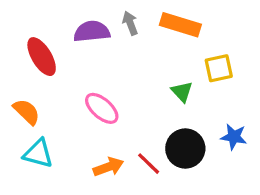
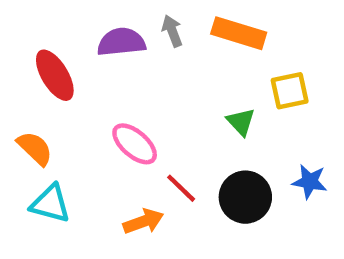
red line: (149, 164) -> (181, 188), moved

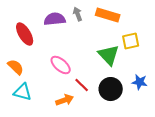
green triangle: (241, 122) -> (109, 55), size x1.6

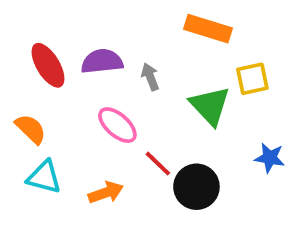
gray arrow: (78, 14) -> (150, 77), moved
purple semicircle: (55, 19) -> (102, 61), moved
black circle: (111, 89) -> (196, 187), moved
orange arrow: (65, 100) -> (106, 193), moved

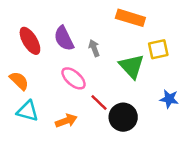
purple semicircle: (102, 61) -> (64, 38), turned -110

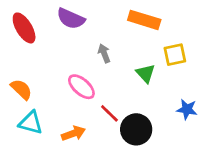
purple semicircle: (64, 38) -> (71, 19), moved, turned -40
red ellipse: (30, 41) -> (24, 28), moved
green triangle: (132, 66) -> (146, 73), size x0.7

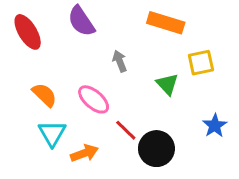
purple semicircle: (71, 19) -> (81, 21), turned 32
orange semicircle: (21, 89) -> (44, 95), moved
blue star: (187, 109) -> (215, 126), turned 30
cyan triangle: (31, 123) -> (52, 133), moved, turned 45

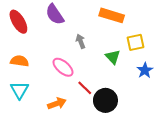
orange semicircle: (44, 95) -> (19, 61), moved, turned -36
blue star: (215, 126) -> (145, 70), moved
cyan triangle: (52, 133) -> (19, 90), moved

